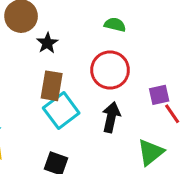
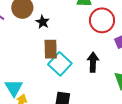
red circle: (110, 70) -> (102, 20), moved

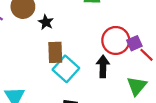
red circle: (102, 20) -> (116, 40), moved

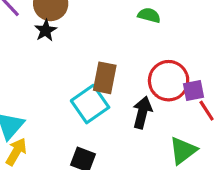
black star: (46, 22) -> (46, 30), moved
brown rectangle: (55, 52) -> (105, 78), moved

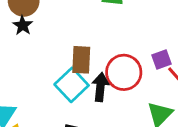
red circle: (169, 81) -> (124, 72), moved
black arrow: (142, 112) -> (100, 87), moved

